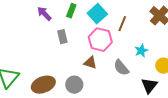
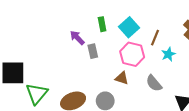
green rectangle: (71, 11) -> (102, 24), turned -32
purple arrow: (44, 14) -> (77, 38), moved
cyan star: (141, 51) -> (168, 54), moved

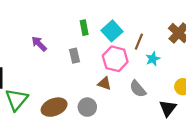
purple arrow: (77, 38) -> (39, 44), moved

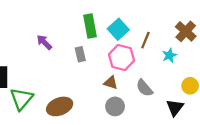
green rectangle: (84, 28) -> (90, 26), size x1.5
cyan star: (153, 59) -> (169, 55), moved
gray circle: (87, 107) -> (115, 106), moved

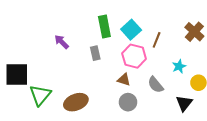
cyan star: (169, 55) -> (179, 66), moved

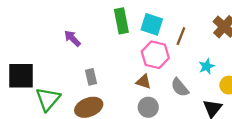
cyan square: (131, 30) -> (152, 24), turned -30
gray rectangle: (95, 53) -> (91, 77), moved

